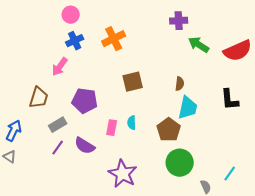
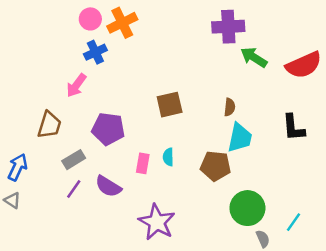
purple cross: (179, 21) -> (228, 27), size x1.4
orange cross: (114, 39) -> (122, 23), moved
brown pentagon: (169, 130) -> (216, 166), turned -30
green circle: (180, 163) -> (247, 208), moved

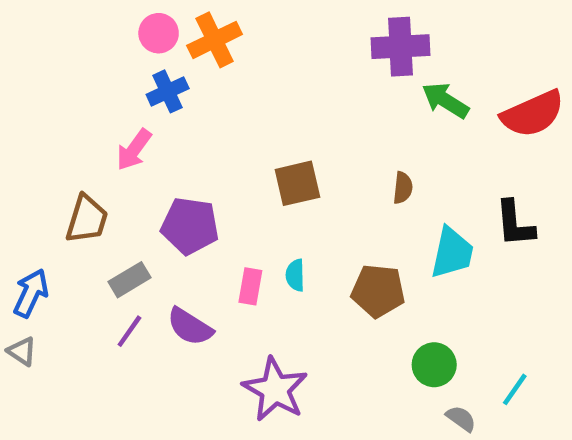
cyan trapezoid: (240, 138) -> (452, 253), moved
green circle: (247, 208) -> (434, 365), size x0.7
gray semicircle: (263, 239) -> (461, 419), turned -30

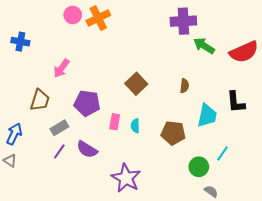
blue cross: (168, 91) -> (20, 42), moved, turned 36
brown square: (297, 183) -> (136, 84), turned -30
pink rectangle: (250, 286) -> (115, 122), moved
cyan line: (515, 389) -> (222, 153), moved

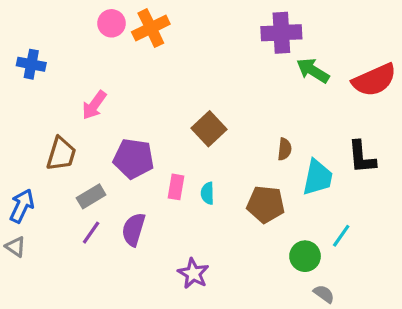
brown semicircle: (184, 86) -> (285, 149), moved
purple semicircle: (87, 149) -> (134, 229), turned 75
purple star: (126, 178) -> (193, 273), size x0.7

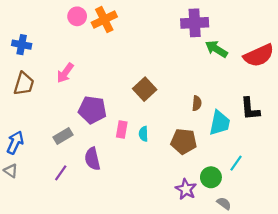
brown trapezoid: (61, 154) -> (24, 84), moved
purple semicircle: (134, 229) -> (92, 159), turned -30
purple line: (91, 233) -> (61, 173), moved
purple star: (193, 273) -> (186, 189), moved

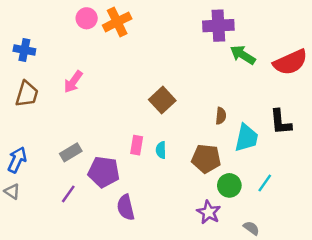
purple pentagon: (92, 110) -> (104, 172), moved
purple semicircle: (92, 159) -> (126, 207), moved
green circle: (211, 177) -> (229, 185), moved

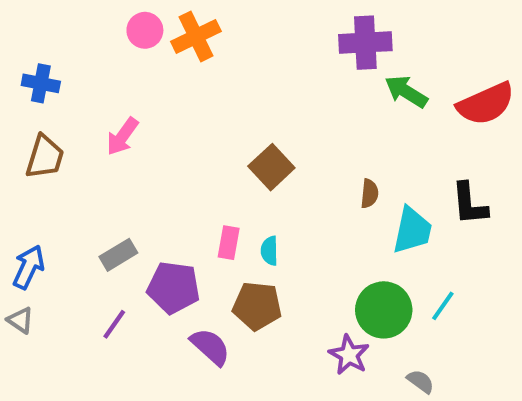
brown pentagon: (206, 159) -> (257, 306), moved
green circle: (229, 185) -> (384, 310), size x1.4
purple semicircle: (126, 207) -> (210, 347), turned 145

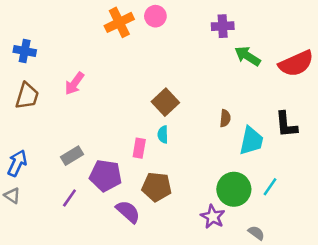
pink circle: (145, 30) -> (155, 16), moved
purple cross: (365, 43) -> (223, 26), size x0.7
cyan semicircle: (269, 251) -> (163, 134), moved

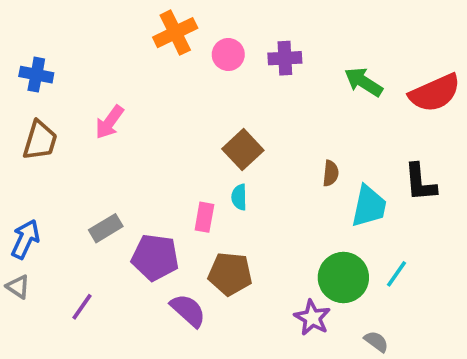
pink circle: (155, 16) -> (228, 55), moved
purple cross: (223, 26) -> (285, 58), moved
purple line: (69, 198) -> (82, 307), moved

